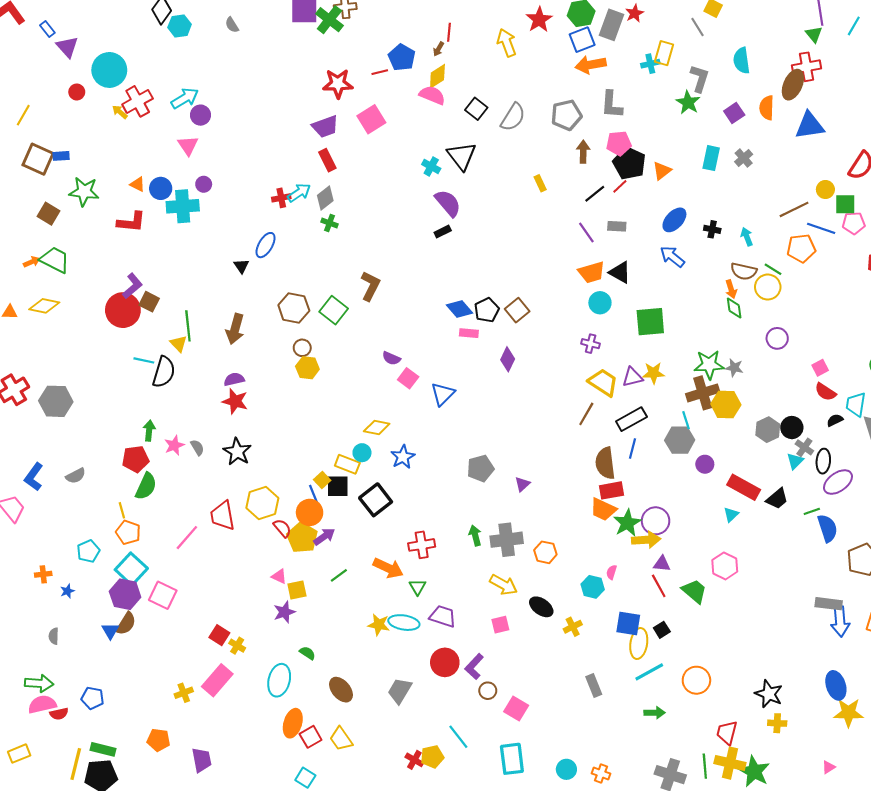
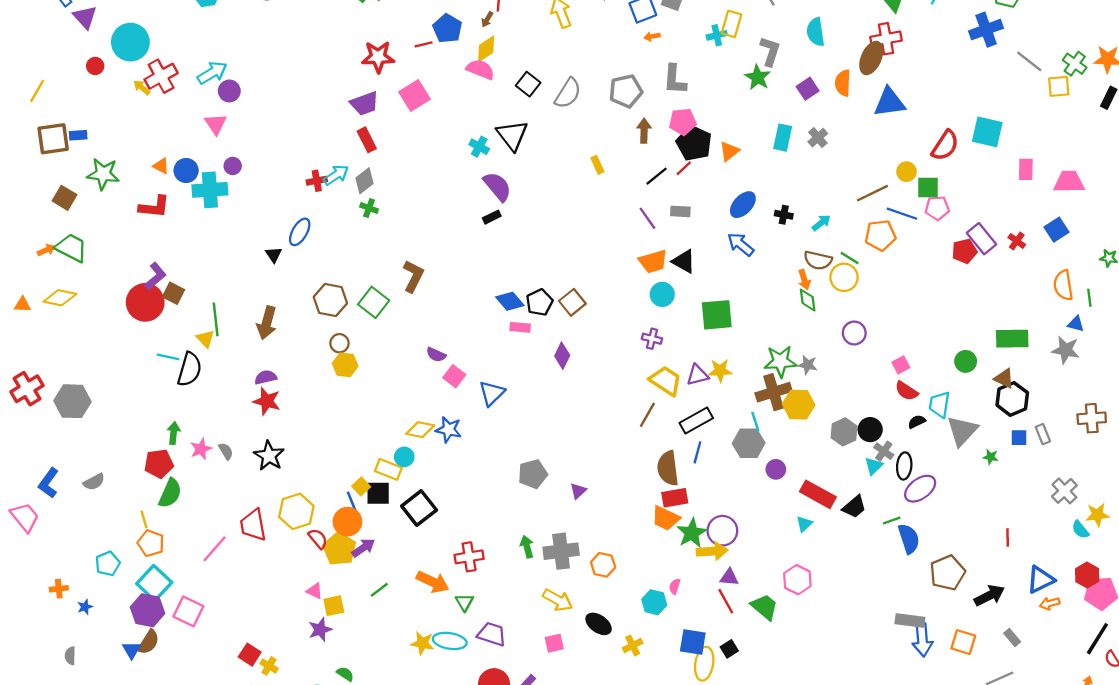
orange arrow: (591, 65) -> (652, 36), size x0.5
brown square: (38, 159) -> (53, 139), turned -32
cyan arrow: (747, 237) -> (821, 223), turned 72
blue star: (403, 457) -> (449, 430), moved, turned -30

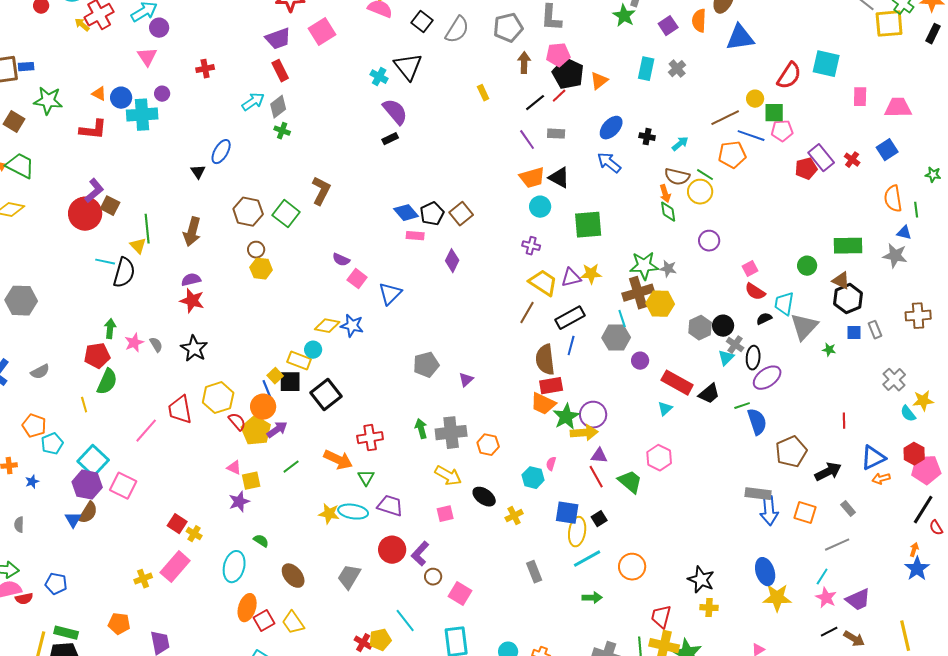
yellow square: (1059, 86) -> (889, 24), size x1.4
red cross: (317, 181) -> (205, 69), moved
orange pentagon: (151, 543) -> (34, 426), moved

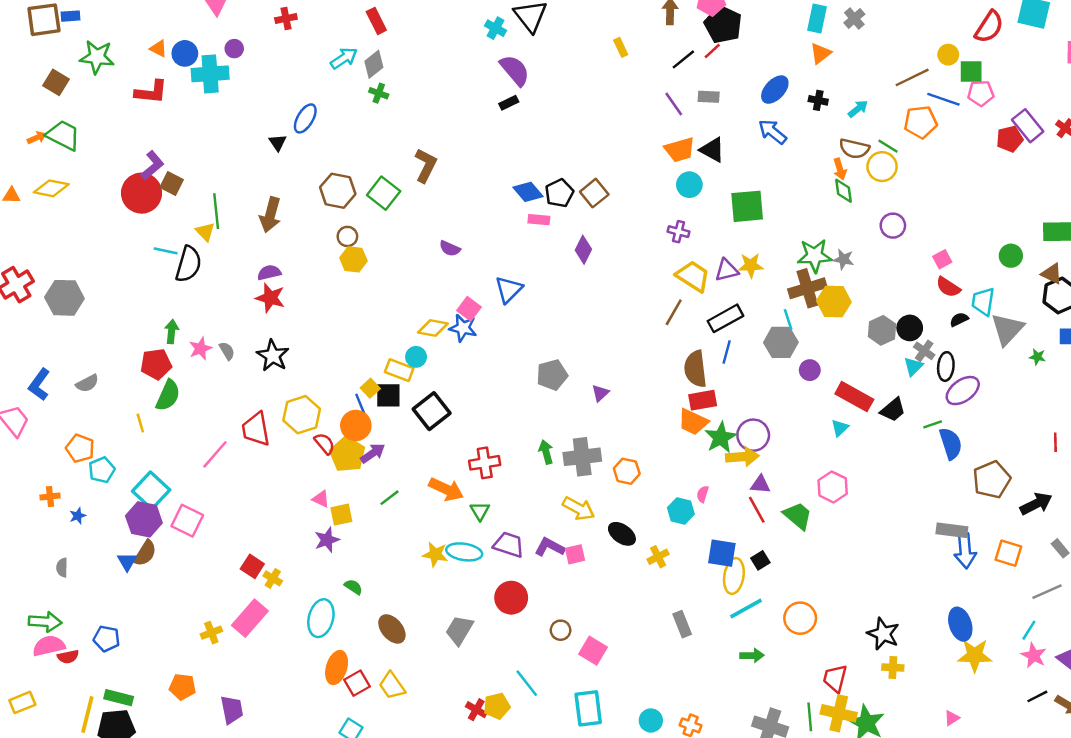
orange triangle: (599, 81) -> (821, 53), moved
pink square: (357, 279) -> (469, 309), moved
purple L-shape: (420, 554) -> (550, 547), moved, turned 75

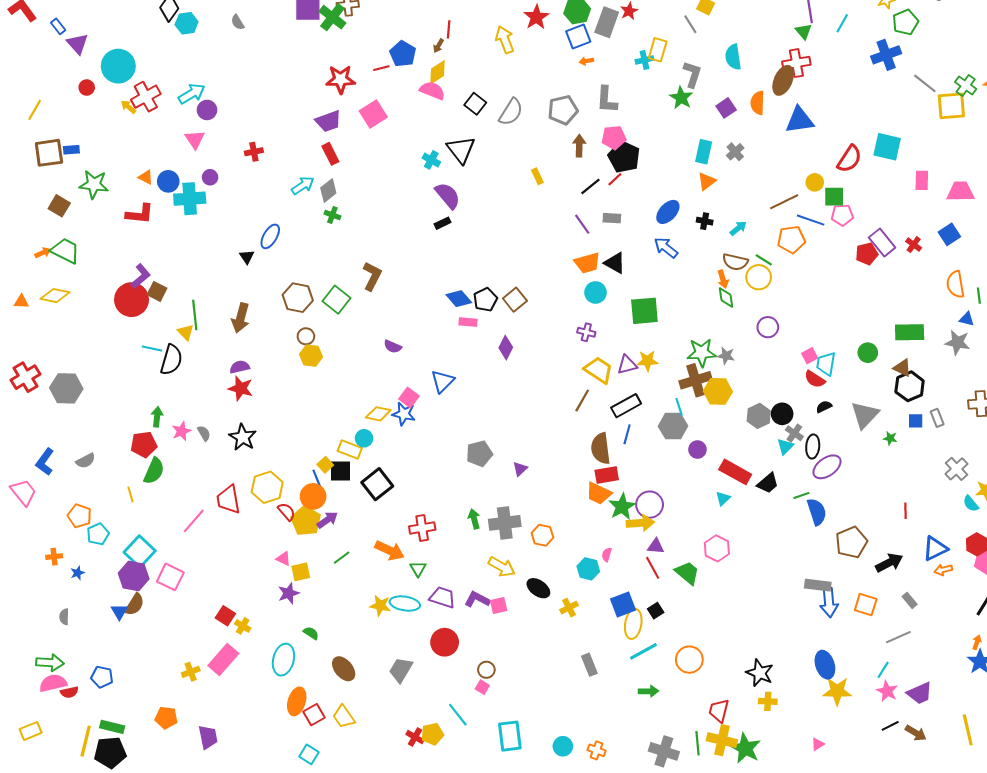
cyan trapezoid: (983, 301) -> (826, 364), moved
blue square: (722, 553) -> (623, 605), turned -30
pink square: (593, 651) -> (482, 687), moved, size x0.6

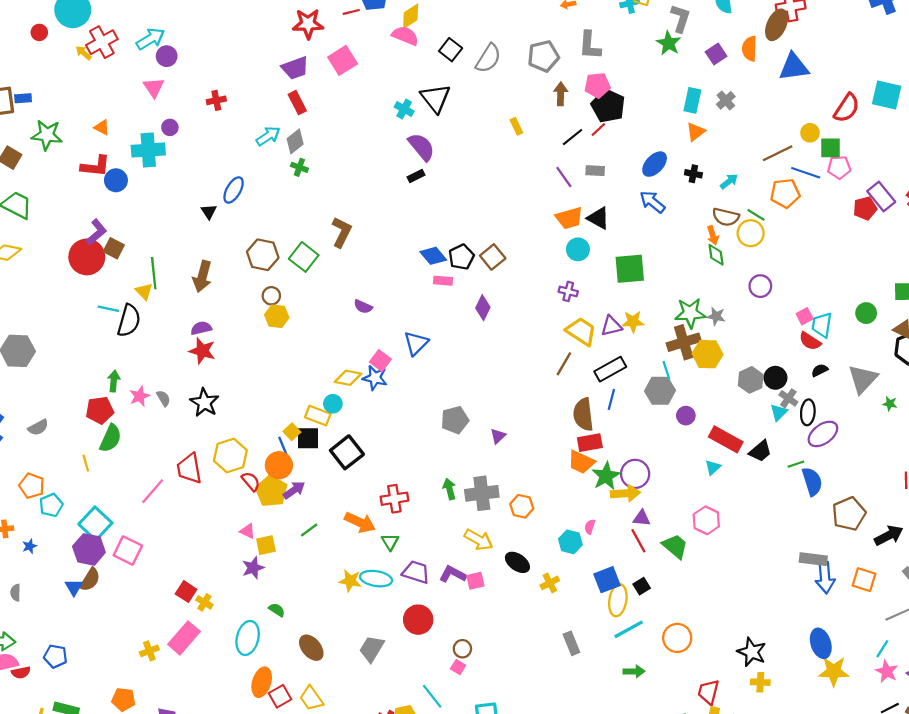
blue circle: (168, 181) -> (116, 180), moved

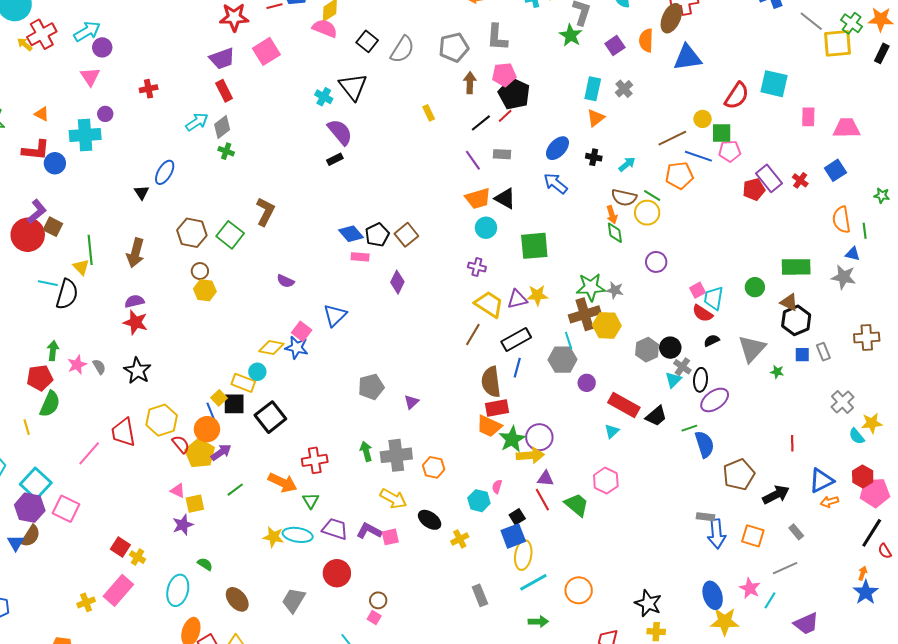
gray rectangle: (813, 559) -> (706, 517), size x0.7
black square: (642, 586) -> (517, 517), moved
pink star: (887, 671) -> (750, 588), moved

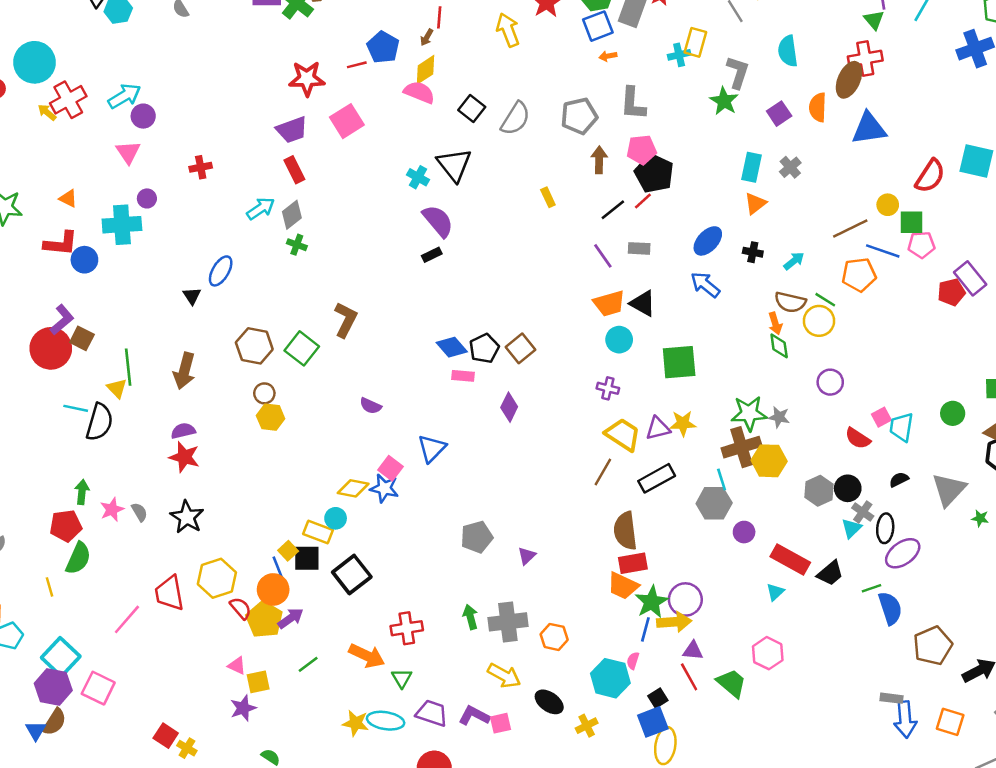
red semicircle: (703, 313) -> (858, 438), moved
blue line: (517, 368) -> (645, 629), moved
cyan hexagon: (479, 501) -> (610, 678), size x1.4

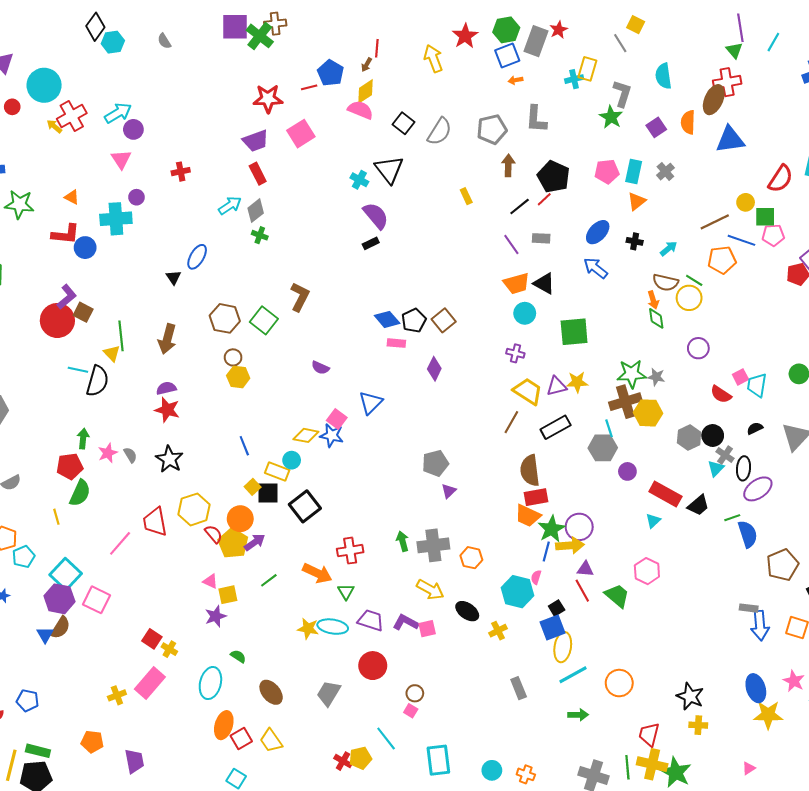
pink pentagon: (642, 150) -> (607, 172), moved
gray pentagon: (477, 537) -> (435, 463), moved
blue line: (278, 568) -> (244, 446), moved

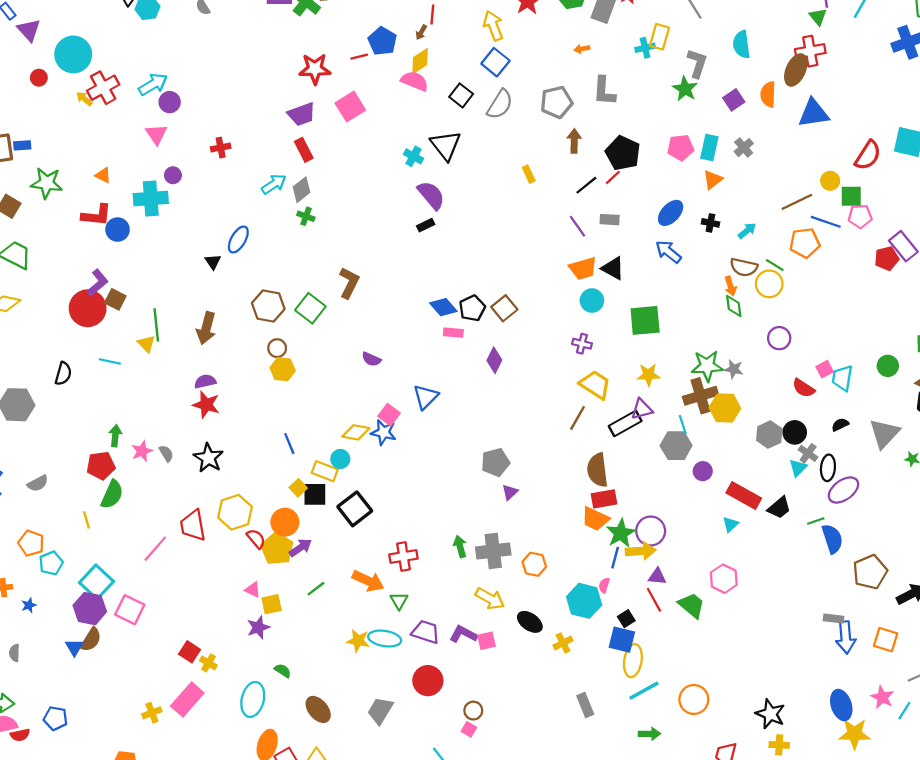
blue square: (507, 55) -> (495, 62), moved, turned -30
black semicircle: (97, 381) -> (63, 374), moved, size x0.7
purple triangle: (557, 386) -> (642, 409), moved
blue square: (552, 628) -> (622, 640), turned 35

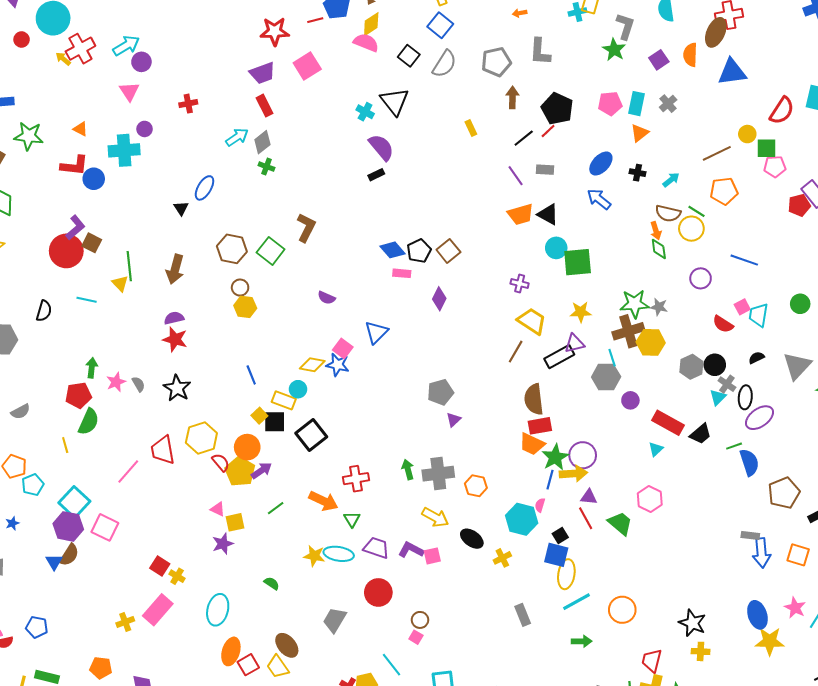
blue line: (826, 222) -> (744, 260), moved
cyan circle: (592, 300) -> (556, 248), moved
green semicircle: (283, 671) -> (272, 583), moved
brown ellipse: (318, 709) -> (287, 645), moved

